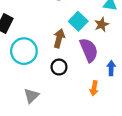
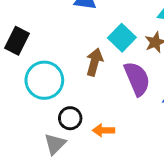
black circle: (59, 67) -> (70, 118), moved
orange arrow: (94, 88) -> (104, 130), moved, turned 80

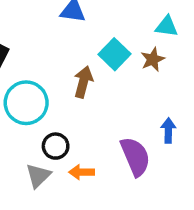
purple semicircle: (137, 79) -> (135, 156), moved
orange arrow: (104, 130) -> (82, 172), moved

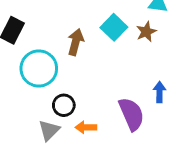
brown arrow: (83, 82) -> (76, 42), moved

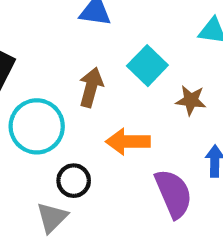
brown star: (146, 32) -> (191, 100), moved, turned 30
orange arrow: (86, 127) -> (128, 142), moved, size x1.4

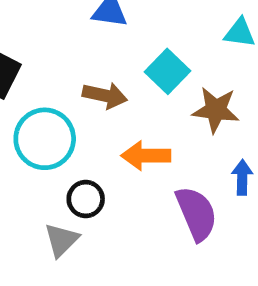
brown arrow: (91, 87) -> (105, 95), turned 87
brown star: (191, 100) -> (216, 110), size x1.4

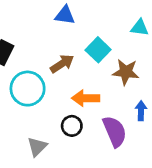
brown arrow: (105, 95) -> (62, 64), turned -45
black circle: (86, 199) -> (72, 126), moved

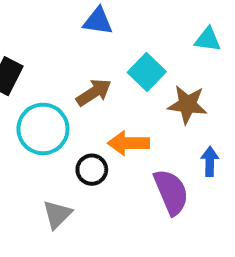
black circle: (72, 126) -> (92, 170), moved

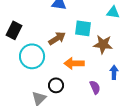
cyan square: (147, 72) -> (83, 28), turned -36
black circle: (92, 170) -> (56, 85), moved
purple semicircle: (171, 192) -> (95, 87), size x0.6

